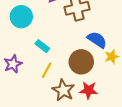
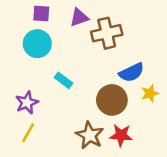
blue semicircle: (97, 40) -> (132, 72), turned 120
yellow line: (47, 70) -> (28, 133), moved

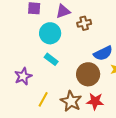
brown cross: (107, 33) -> (84, 23), size x0.6
cyan circle: (37, 44) -> (50, 33), moved
yellow line: (28, 133) -> (43, 99), moved

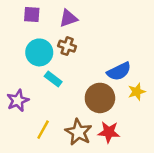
brown cross: (84, 23) -> (67, 46), moved, turned 32
cyan circle: (50, 33) -> (39, 52), moved

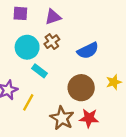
brown cross: (67, 46) -> (52, 42), turned 35
blue semicircle: (119, 71) -> (88, 51), moved
yellow line: (43, 130) -> (28, 102), moved

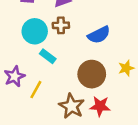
brown cross: (52, 42) -> (61, 25), turned 35

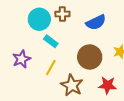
yellow line: (36, 90) -> (51, 67), moved
red star: (100, 106) -> (107, 85), moved

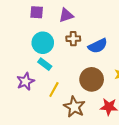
brown cross: (62, 14) -> (73, 39), moved
cyan rectangle: (51, 41) -> (45, 64), moved

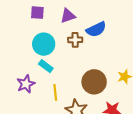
blue semicircle: (98, 46) -> (96, 29), moved
yellow line: (54, 90) -> (55, 92), turned -35

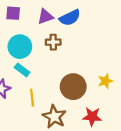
blue semicircle: (96, 29) -> (70, 18), moved

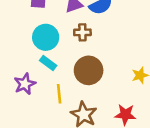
brown circle: (73, 87) -> (89, 70), moved

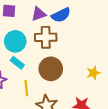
brown cross: (82, 32) -> (46, 37), size x1.5

